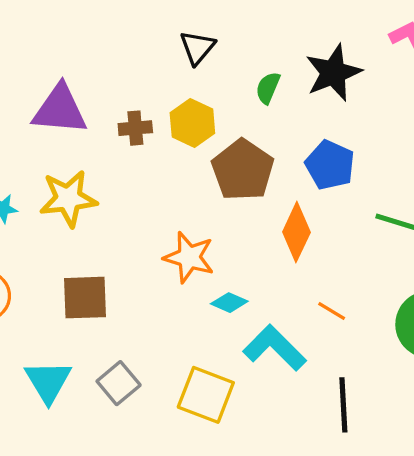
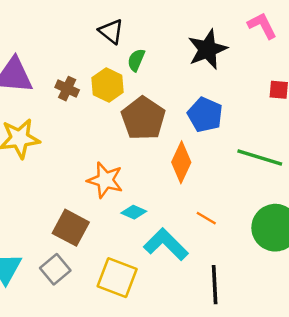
black triangle: (197, 48) -> (111, 31), turned -32
green semicircle: (268, 88) -> (136, 60), moved
brown cross: (135, 128) -> (67, 89), turned 30
brown square: (85, 298) -> (71, 228), moved, turned 30

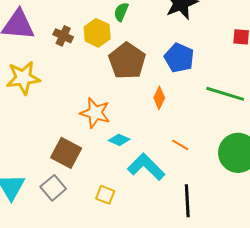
orange diamond: (181, 162) -> (159, 98), size x0.7
yellow square: (117, 278) -> (105, 195), size x0.6

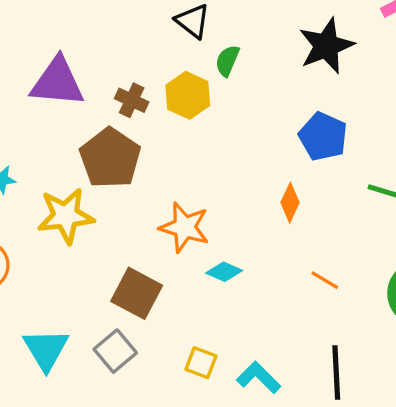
brown pentagon: (127, 61) -> (110, 158), moved
yellow star: (23, 78) -> (66, 216), moved
cyan L-shape: (146, 167) -> (259, 377), moved, size x0.7

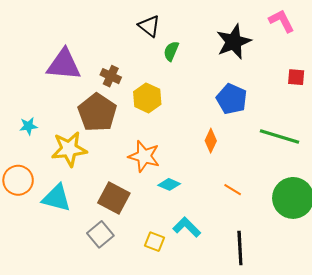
yellow hexagon: (188, 95) -> (147, 98), moved
cyan triangle: (46, 349) -> (57, 198), moved, turned -44
cyan L-shape: (259, 377) -> (187, 227), moved

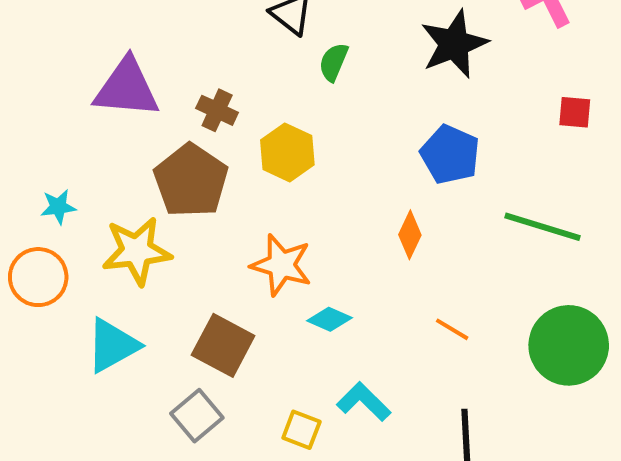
orange circle: (18, 180) -> (38, 277), moved
cyan triangle: (57, 198) -> (113, 345), turned -44

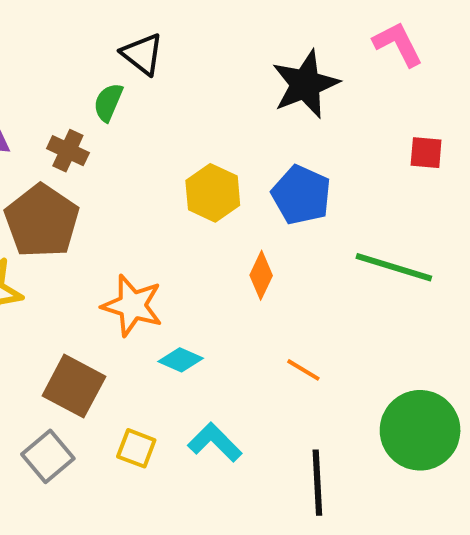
green semicircle: (334, 62) -> (108, 102), moved
yellow hexagon: (287, 152) -> (213, 193), moved
green circle: (569, 345) -> (420, 430), moved
yellow square: (301, 430) -> (136, 448), moved

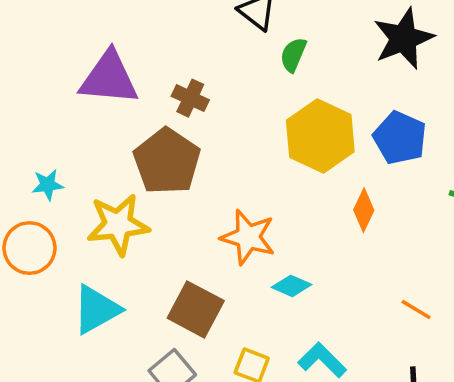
green semicircle: (108, 102) -> (293, 55), moved
yellow hexagon: (213, 193) -> (320, 136), size x1.4
orange line: (303, 370) -> (416, 309), moved

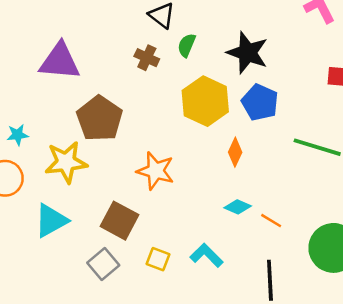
black star: (403, 38) -> (248, 53), moved, turned -30
brown cross: (190, 98) -> (147, 58), moved
cyan diamond: (291, 286) -> (238, 207), moved

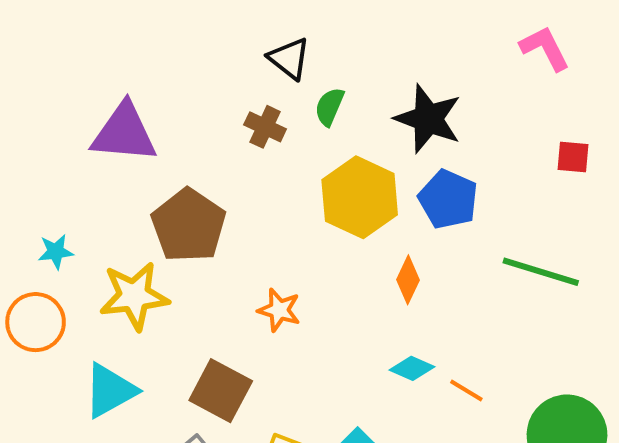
orange star: (156, 171) -> (279, 310), size x0.7

